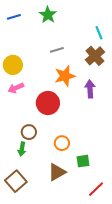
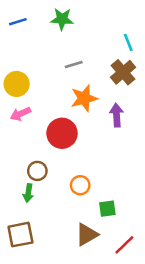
green star: (48, 15) -> (62, 19), turned -30
brown triangle: (57, 172) -> (87, 235), moved
brown square: (16, 181) -> (20, 235), turned 30

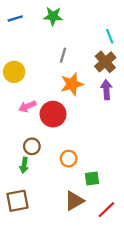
gray line: (74, 64) -> (63, 55), turned -56
pink arrow: (20, 114) -> (27, 106), moved
purple arrow: (117, 115) -> (106, 90), moved

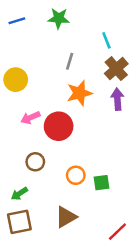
cyan line: (110, 36) -> (106, 40), moved
green arrow: (24, 165) -> (19, 194), moved, turned 48
green square: (92, 179) -> (102, 183), moved
brown triangle: (74, 201) -> (66, 217), moved

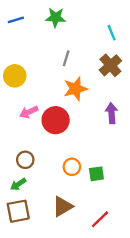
cyan line: (106, 40) -> (112, 33), moved
purple arrow: (117, 99) -> (112, 113), moved
brown circle: (35, 162) -> (25, 160), moved
red line: (117, 232) -> (100, 219), moved

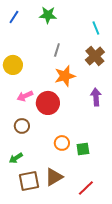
blue line: (16, 20) -> (14, 17), turned -40
brown circle: (25, 160) -> (22, 126), moved
brown square: (18, 211) -> (29, 181), moved

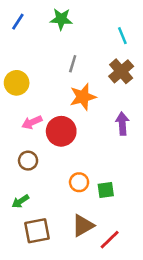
brown triangle: (54, 177) -> (83, 226), moved

